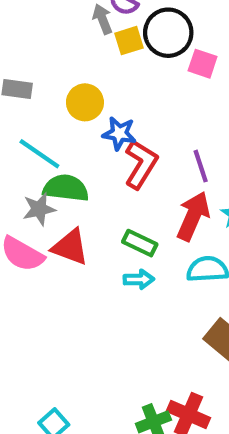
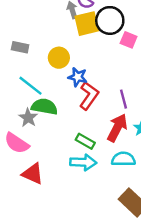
yellow square: (129, 41) -> (87, 24), size x1.5
gray star: (39, 209) -> (28, 118), turned -30
red triangle: (70, 247) -> (33, 174), moved
cyan arrow: (139, 279) -> (83, 162), size x1.5

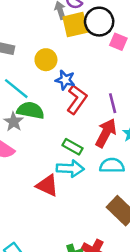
red triangle: (33, 174) -> (47, 185), moved

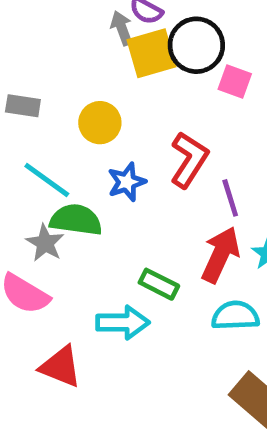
blue star: (65, 80) -> (127, 182), moved, turned -30
red L-shape: (77, 99) -> (189, 160), moved
cyan arrow: (70, 169) -> (123, 323), moved
red triangle: (47, 185) -> (61, 367), moved

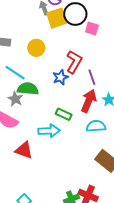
blue star: (127, 182) -> (60, 77), moved

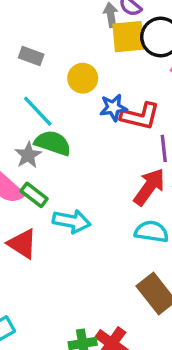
red L-shape: (74, 62) -> (140, 116), turned 60
blue star: (60, 77) -> (113, 108), moved
green rectangle: (64, 114) -> (34, 195), moved

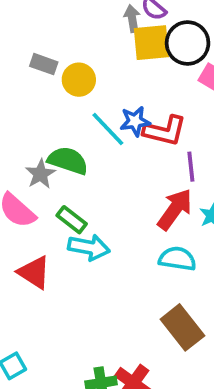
yellow circle: (83, 78) -> (79, 80), moved
cyan line: (38, 111) -> (108, 129), moved
green rectangle: (34, 195) -> (72, 220), moved

